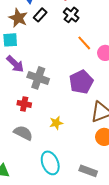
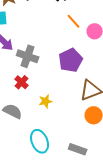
red cross: (24, 104) -> (22, 82), moved, turned 32

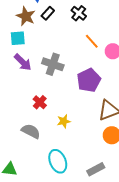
gray cross: (28, 56) -> (53, 64), moved
gray rectangle: (78, 149) -> (96, 169), turned -48

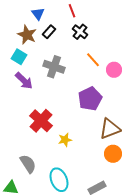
cyan square: (18, 38) -> (19, 57), turned 35
gray cross: (53, 64) -> (54, 67), moved
red cross: (40, 102) -> (41, 121), size x1.6
gray semicircle: (31, 131) -> (28, 164), moved, turned 30

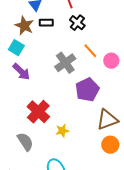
black rectangle: (49, 32) -> (46, 23), turned 48
gray cross: (54, 67) -> (65, 63), moved, turned 35
gray semicircle: (28, 164) -> (25, 142), moved

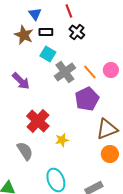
cyan square: (16, 48) -> (48, 54), moved
orange line: (90, 51) -> (90, 72), moved

